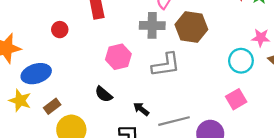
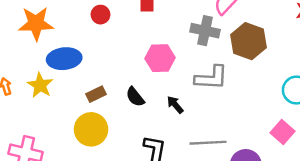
pink square: (236, 99) -> (282, 132), turned -30
brown rectangle: (52, 106) -> (96, 94), moved
black arrow: (141, 109) -> (175, 105), moved

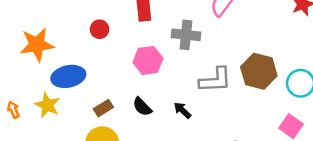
gray cross: (205, 31) -> (186, 35), moved
brown hexagon: (248, 41) -> (259, 71), moved
pink hexagon: (160, 58) -> (148, 60), moved

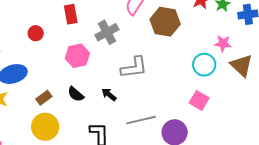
gray cross: (186, 35) -> (107, 32), turned -30
brown hexagon: (259, 71) -> (165, 22), moved

